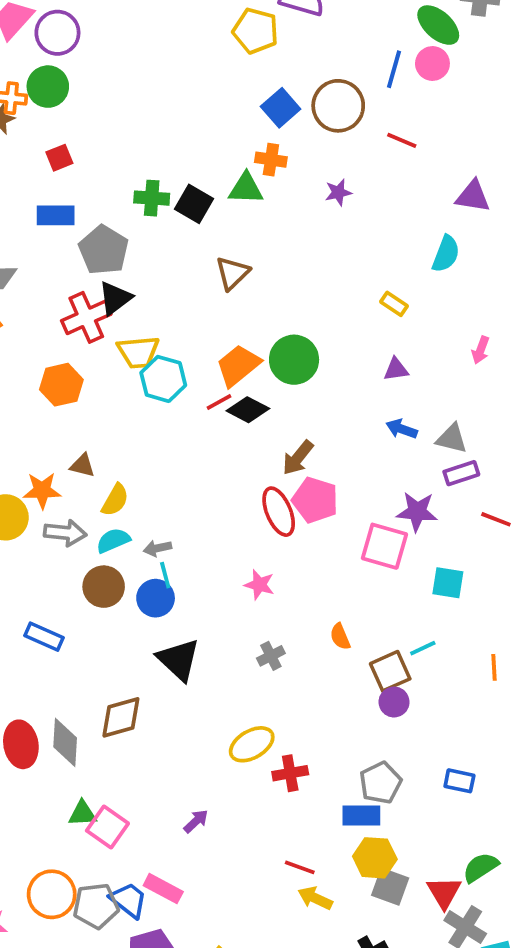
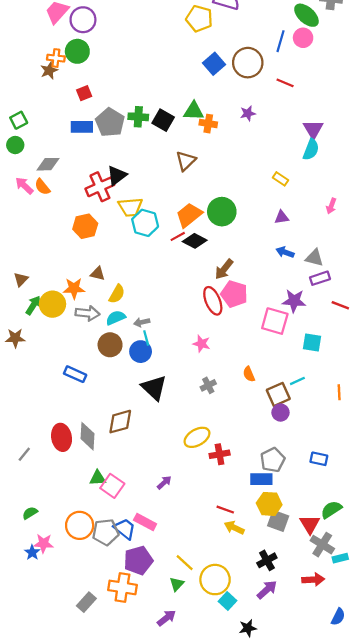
orange cross: (271, 160) -> (208, 124), moved
purple triangle: (473, 196) -> (313, 129), moved, turned 50
gray pentagon: (104, 250) -> (110, 122), moved

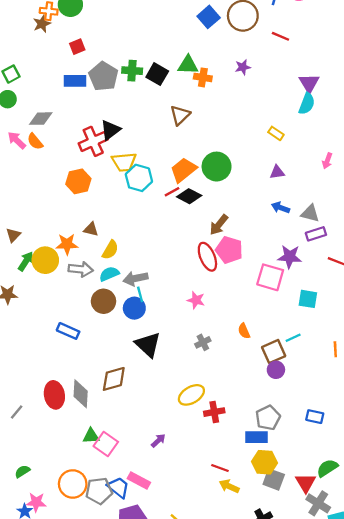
gray arrow: (142, 322) -> (135, 278), size x1.5

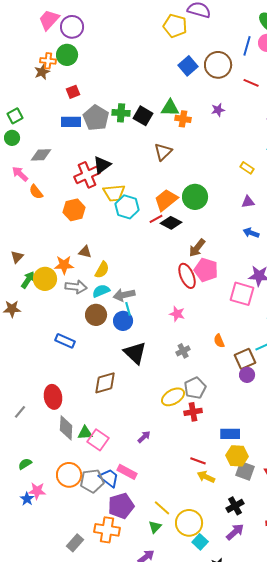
orange semicircle: (35, 141) -> (36, 192), moved
gray diamond: (81, 394) -> (66, 428), moved
gray pentagon: (268, 418) -> (195, 388), moved

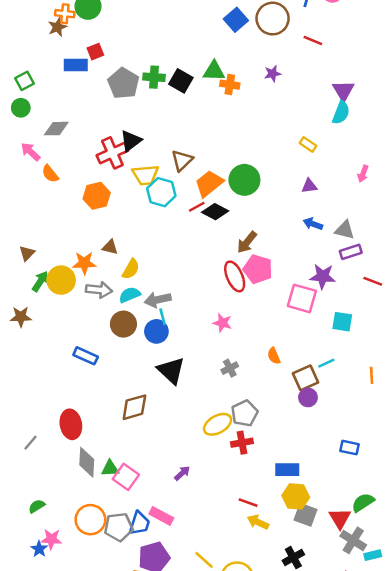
blue rectangle: (71, 122) -> (76, 65), moved
brown triangle: (163, 152) -> (182, 160), moved
blue trapezoid: (109, 478) -> (139, 523), turned 70

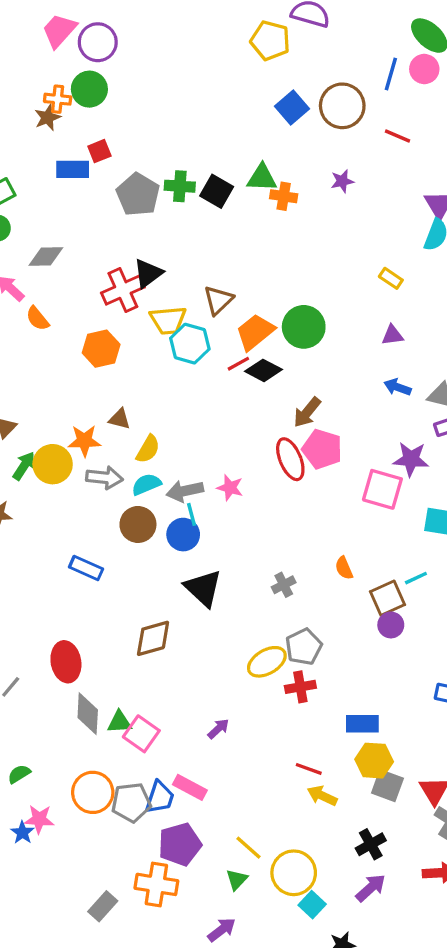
pink star: (222, 323) -> (230, 488), moved

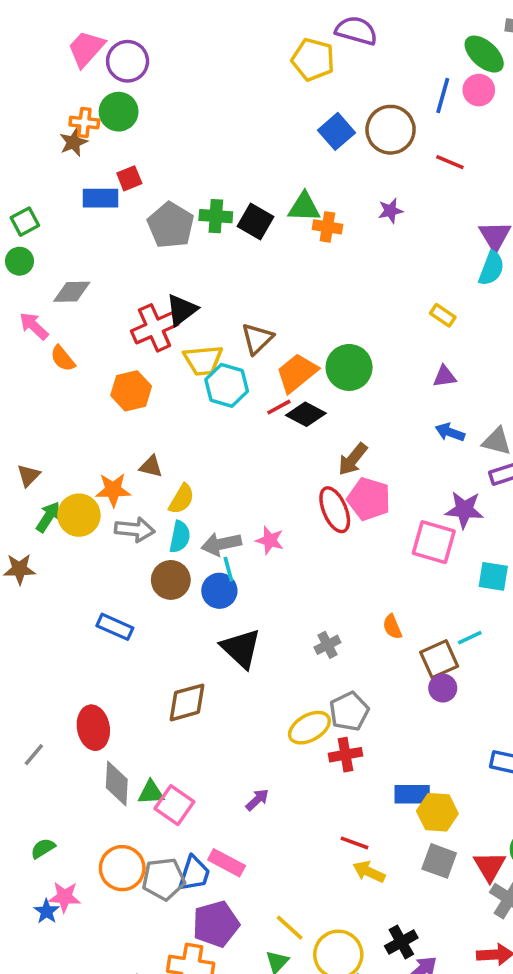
cyan semicircle: (146, 484) -> (180, 537), turned 124
yellow hexagon: (374, 761) -> (437, 812), moved
black cross: (371, 844) -> (401, 942), moved

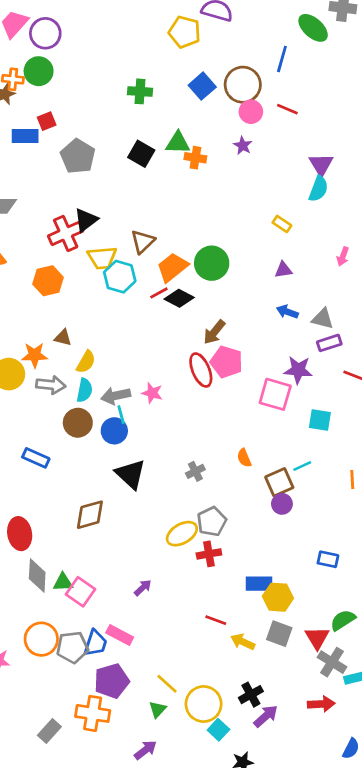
pink circle: (479, 90) -> (251, 112), moved
purple star: (391, 211) -> (243, 146), turned -30
green cross: (216, 216) -> (140, 91), moved
yellow arrow: (369, 872) -> (243, 642), moved

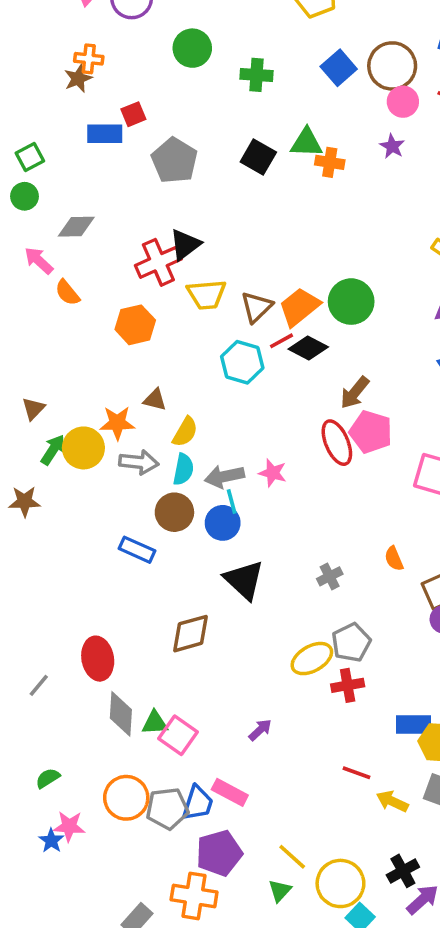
green circle: (39, 71) -> (192, 48), moved
brown triangle: (143, 242) -> (257, 307), moved
cyan hexagon: (120, 277) -> (242, 362), moved
blue rectangle: (36, 458) -> (137, 550), moved

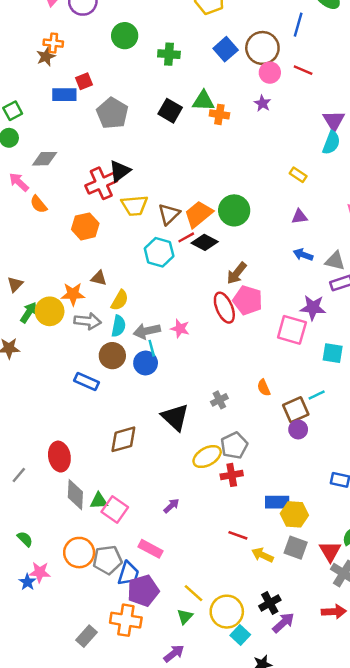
black triangle: (244, 580) -> (175, 417), moved
green semicircle: (48, 778) -> (25, 539), turned 77
blue trapezoid: (198, 803) -> (128, 573), moved

